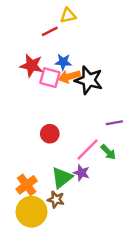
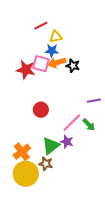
yellow triangle: (68, 16) -> (56, 37), moved
red star: (32, 66) -> (26, 70), moved
black star: (89, 80) -> (73, 66), size x0.6

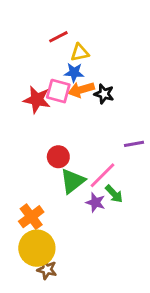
green arrow: (89, 125) -> (114, 194), moved
green triangle: (51, 146) -> (73, 181), moved
brown star: (46, 164) -> (47, 270), moved

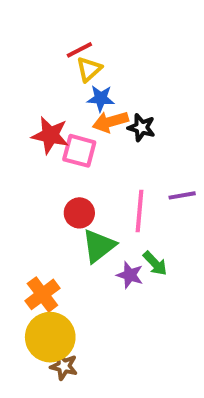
yellow triangle: (80, 53) -> (89, 69), moved, turned -30
pink square: (58, 91) -> (79, 151), moved
pink line: (103, 175) -> (139, 211), moved, turned -40

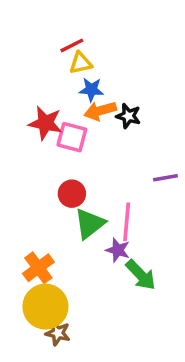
yellow triangle: (89, 69) -> (81, 63), turned 30
pink line: (139, 211) -> (127, 222), moved
green arrow: (155, 263) -> (141, 275), moved, size x1.4

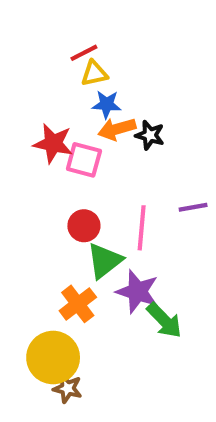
pink line: (127, 222) -> (142, 228), moved
purple star: (118, 250) -> (137, 292), size x1.5
orange cross: (38, 268) -> (78, 304), moved

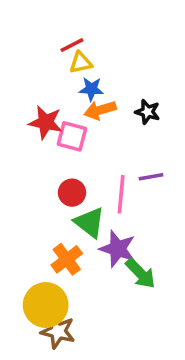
black star: (150, 135) -> (147, 112), moved
purple line: (193, 207) -> (151, 177), moved
green triangle: (105, 261) -> (90, 222), turned -44
brown star: (67, 388) -> (58, 331), size x1.4

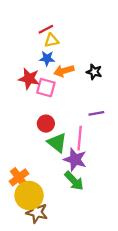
blue star: (91, 89) -> (47, 58), moved
pink line: (121, 194) -> (80, 138), moved
orange cross: (67, 259) -> (19, 177), moved
green arrow: (140, 273) -> (74, 181), moved

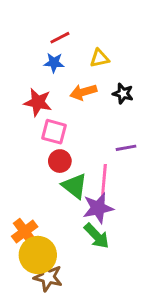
yellow triangle: (51, 40) -> (99, 58), moved
blue star: (47, 58) -> (54, 63), moved
pink square: (46, 88) -> (54, 132), moved
purple star: (75, 159) -> (98, 208), turned -30

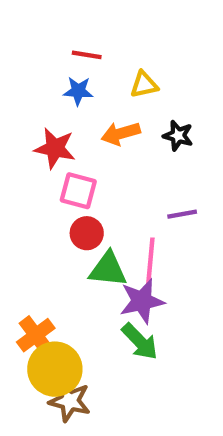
red line: (60, 38) -> (87, 55), turned 36
green triangle: (75, 186) -> (108, 269), turned -32

